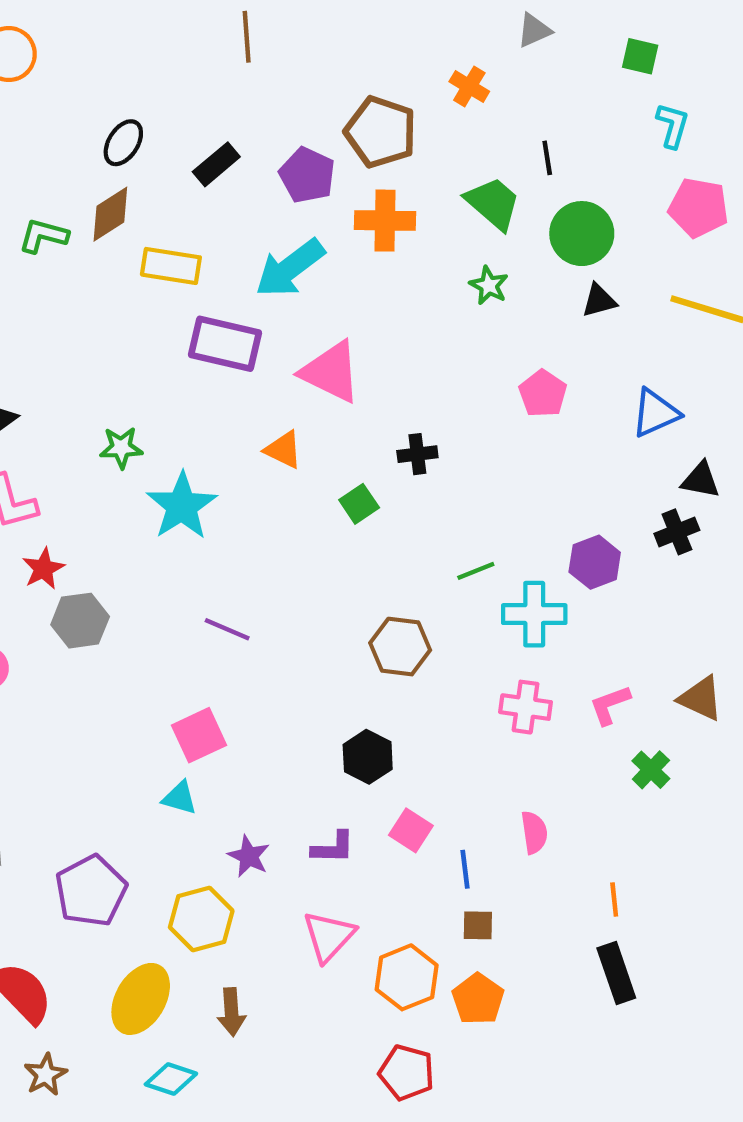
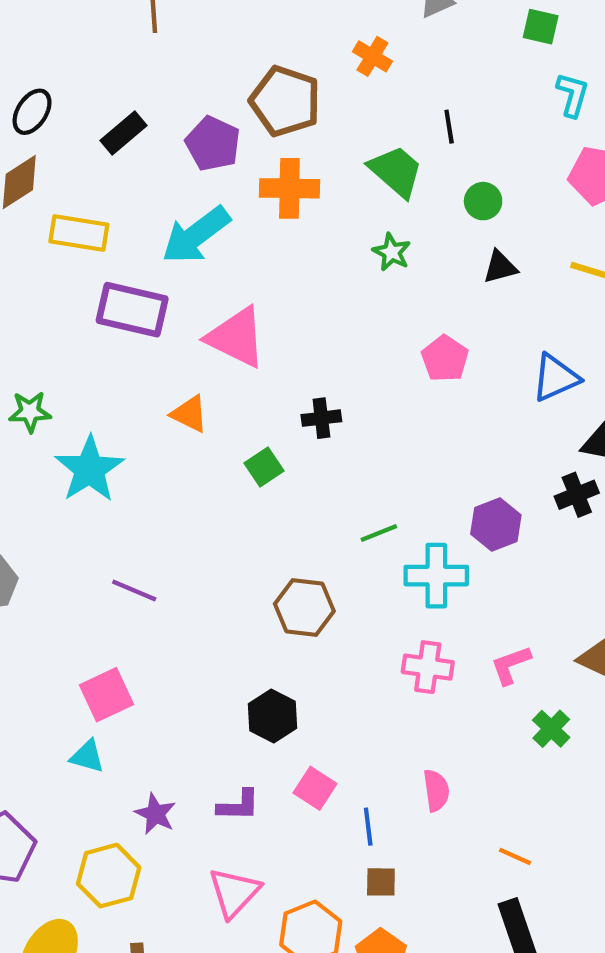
green circle: (582, 234) -> (483, 201), size x0.6
orange line: (614, 900) -> (515, 856), turned -60

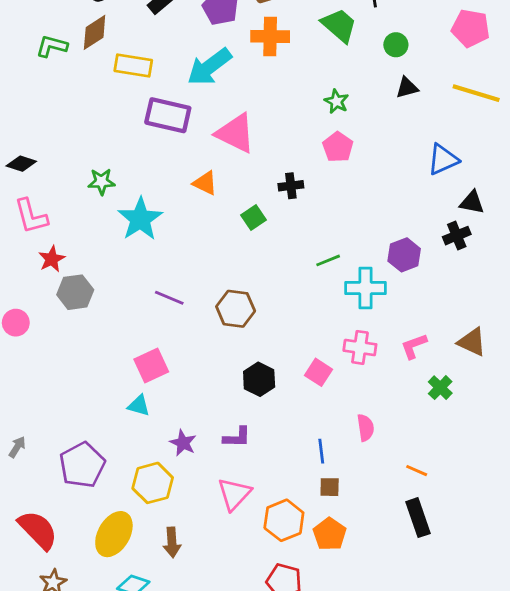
green star: (392, 252) -> (336, 101), moved
pink pentagon: (445, 359) -> (338, 147), moved
brown hexagon: (304, 607) -> (236, 309), moved
pink square: (315, 788) -> (319, 372), moved

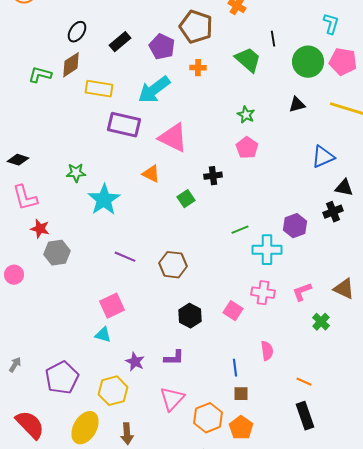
orange cross: (270, 36) -> (198, 68), size x0.6
green circle: (396, 45) -> (308, 62), moved, size x1.8
red star: (52, 259) -> (40, 229), turned -30

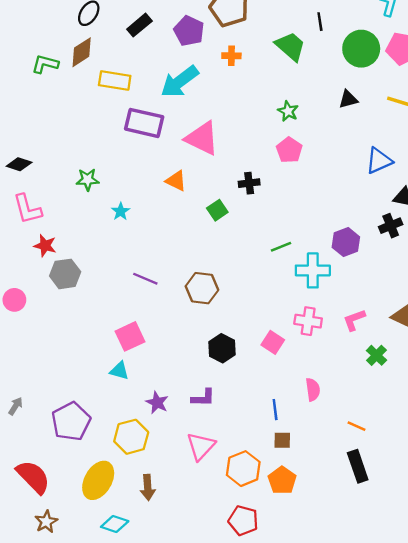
cyan star: (104, 200) -> (121, 211), size x0.5

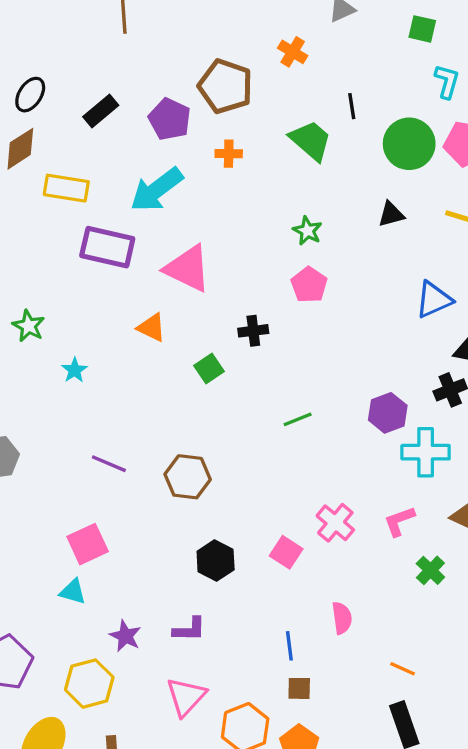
green star: (88, 180) -> (29, 326), turned 30
cyan cross: (313, 270) -> (426, 452), moved
pink cross: (308, 321) -> (335, 523), turned 32

